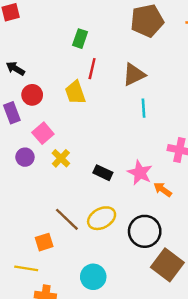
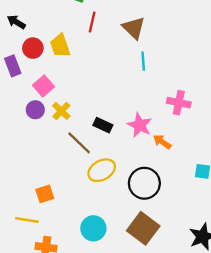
brown triangle: (134, 75) -> (134, 28), turned -50
yellow trapezoid: (75, 92) -> (60, 46), moved
purple circle: (25, 157) -> (35, 110), moved
brown line: (67, 219) -> (79, 143), moved
brown square: (167, 265) -> (143, 228), moved

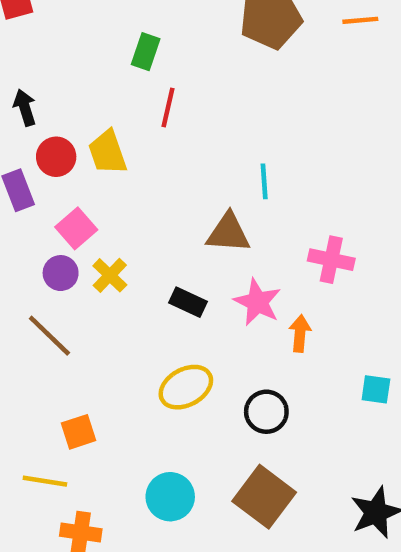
black arrow: (16, 22) -> (25, 108), turned 42
brown triangle: (134, 28) -> (228, 233), moved, turned -40
orange arrow: (162, 142) -> (300, 333), turned 60
brown line: (79, 143) -> (49, 336), moved
black circle: (144, 183) -> (266, 412), size x0.7

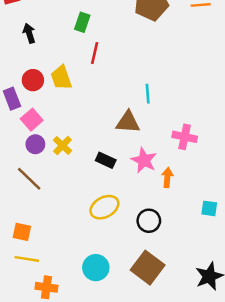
black arrow: (25, 108) -> (29, 33), moved
pink square: (76, 228) -> (32, 120), moved
orange square: (78, 432) -> (22, 232), moved, turned 30

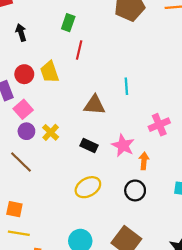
brown triangle: (128, 122) -> (95, 105), moved
pink cross: (185, 137) -> (159, 125), turned -35
black circle: (149, 221) -> (135, 190), moved

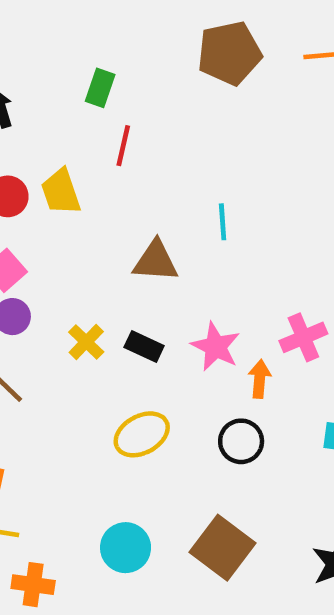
pink cross: (159, 125) -> (303, 337), moved
yellow cross: (51, 132) -> (86, 342), moved

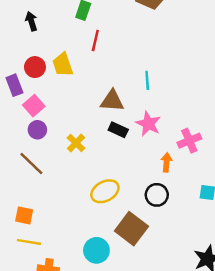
black rectangle: (144, 347) -> (118, 130), moved
pink star: (216, 347) -> (148, 124), moved
brown square: (223, 548) -> (131, 229), moved

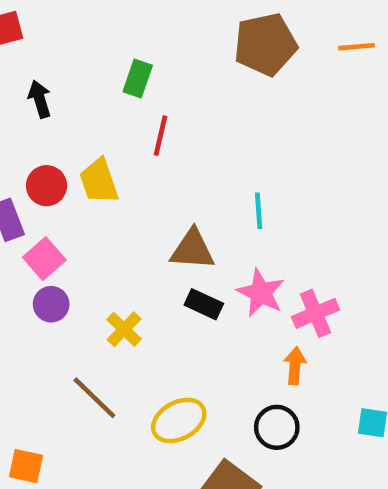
pink cross: (189, 141) -> (316, 313), moved
brown line: (31, 164) -> (94, 398), moved

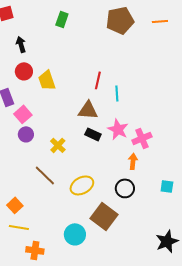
green rectangle: (138, 79) -> (62, 19), moved
red line: (161, 136) -> (98, 80), moved
red circle: (47, 186) -> (24, 71), moved
orange square: (26, 466) -> (15, 205), turned 35

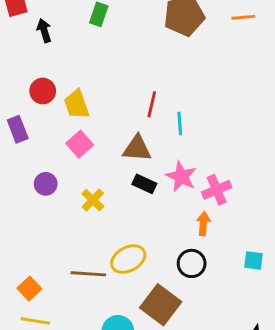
black arrow: (21, 44) -> (44, 31), moved
pink square: (23, 114) -> (80, 144), moved
brown line: (45, 175) -> (88, 274), moved, turned -40

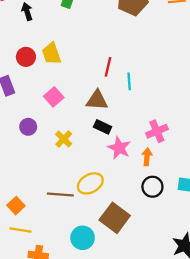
yellow trapezoid: (77, 104) -> (51, 54), moved
pink star: (181, 176) -> (119, 148), moved
black circle: (192, 263) -> (152, 187), moved

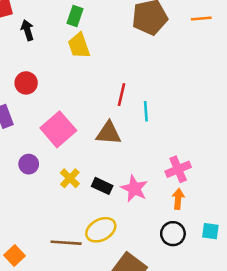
yellow trapezoid: (51, 54) -> (79, 46), moved
pink square: (54, 97) -> (58, 129), size x1.5
black rectangle: (103, 127) -> (102, 186), moved
orange arrow: (147, 157) -> (178, 199), moved

